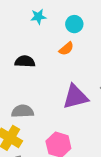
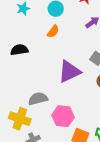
gray semicircle: (23, 111) -> (38, 99), moved

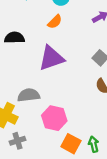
purple triangle: (69, 72) -> (51, 58), moved

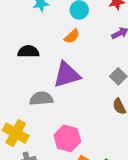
gray semicircle: (29, 95) -> (41, 99), moved

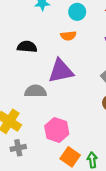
orange semicircle: (72, 36) -> (68, 36), turned 32

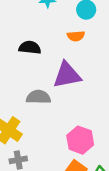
pink hexagon: (57, 130) -> (80, 140), moved

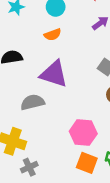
purple triangle: (67, 75) -> (54, 74), turned 44

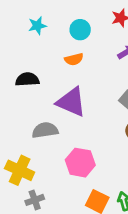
pink hexagon: (83, 133) -> (80, 163), moved

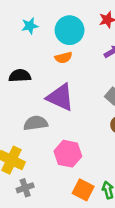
cyan circle: (80, 30) -> (70, 30), size x1.5

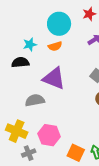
cyan star: (30, 26) -> (30, 44), moved
pink hexagon: (68, 154) -> (49, 135), moved

